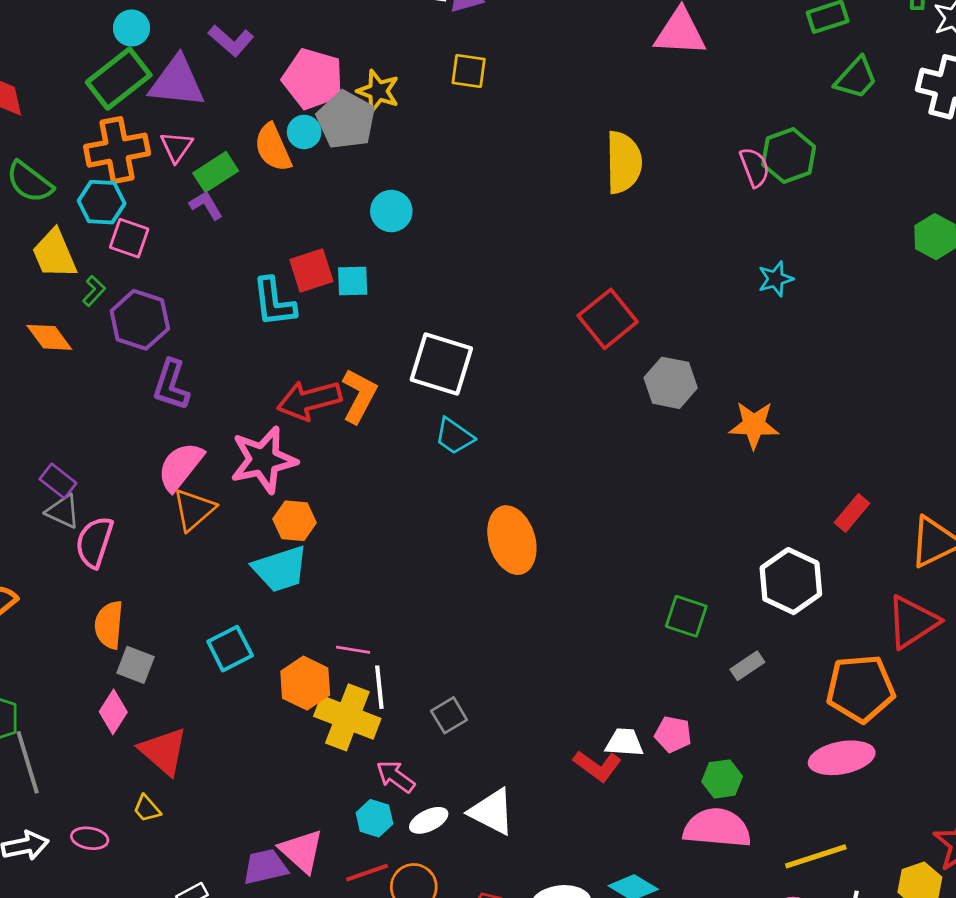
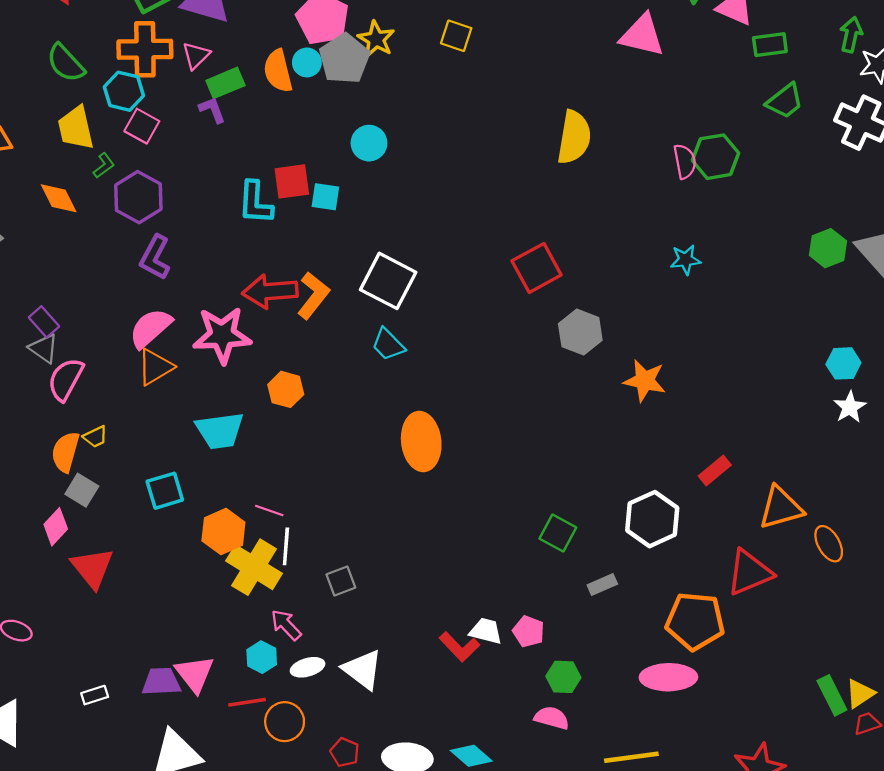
orange hexagon: (295, 521) -> (286, 389), moved
yellow trapezoid: (147, 809) -> (95, 437), moved, turned -85
pink semicircle: (717, 828) -> (552, 718), size x0.6

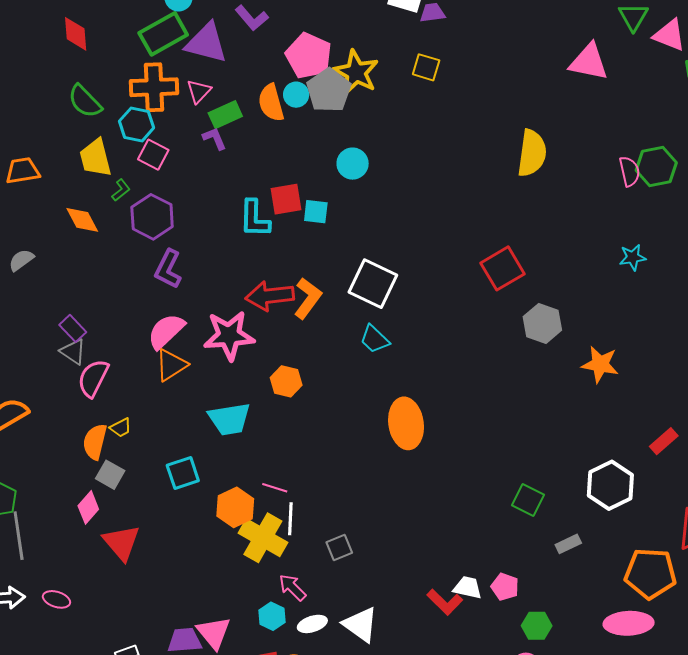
yellow star: (376, 39) -> (356, 72), size x1.4

